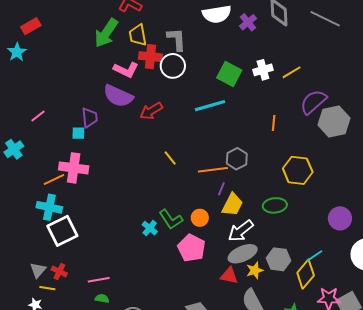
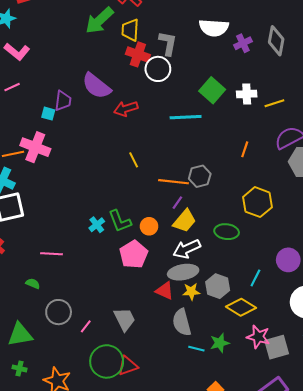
pink L-shape: (126, 70) -> (17, 52), moved
cyan line: (314, 256) -> (255, 278), moved, turned -42
yellow diamond: (306, 274) -> (241, 307), turned 68
pink line: (99, 280) -> (51, 254), moved

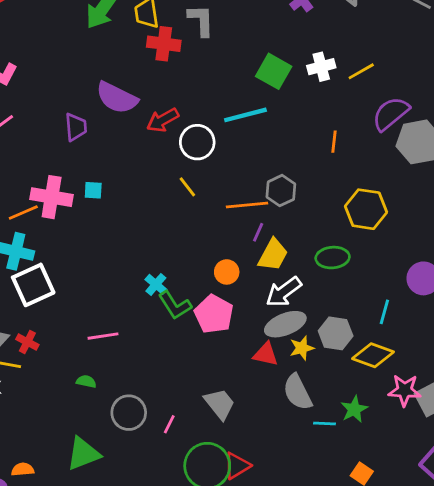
white circle: (158, 69) -> (197, 142), moved
cyan square: (48, 114) -> (93, 190), moved
green L-shape: (120, 221) -> (175, 305), moved

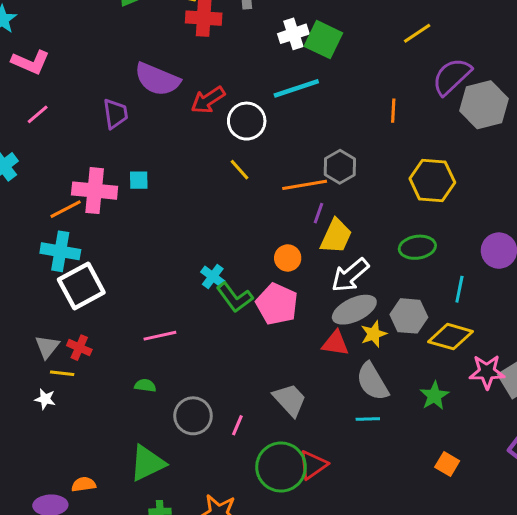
white cross: (321, 67) -> (293, 34), moved
green ellipse: (333, 258) -> (417, 247), moved
cyan line: (325, 423) -> (368, 419), moved

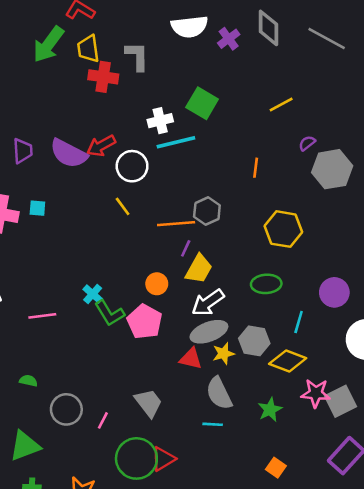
white cross: (293, 34) -> (160, 121), moved
purple semicircle: (452, 76) -> (307, 143), size x0.5
purple semicircle: (157, 79) -> (69, 153), moved
pink line: (160, 336) -> (42, 316), moved

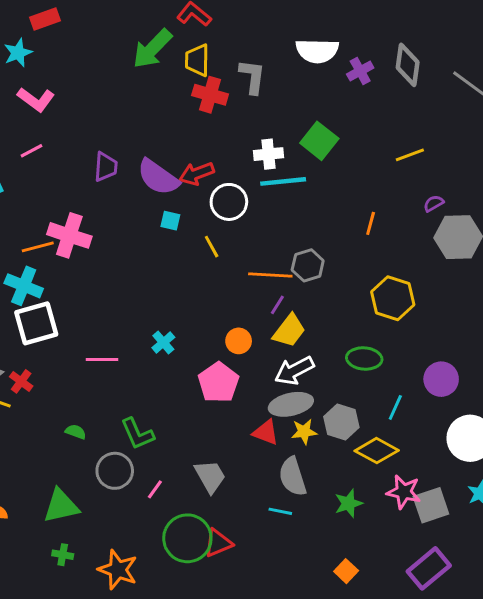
cyan square: (37, 208) -> (170, 221), moved
green L-shape: (109, 313) -> (137, 434), moved

